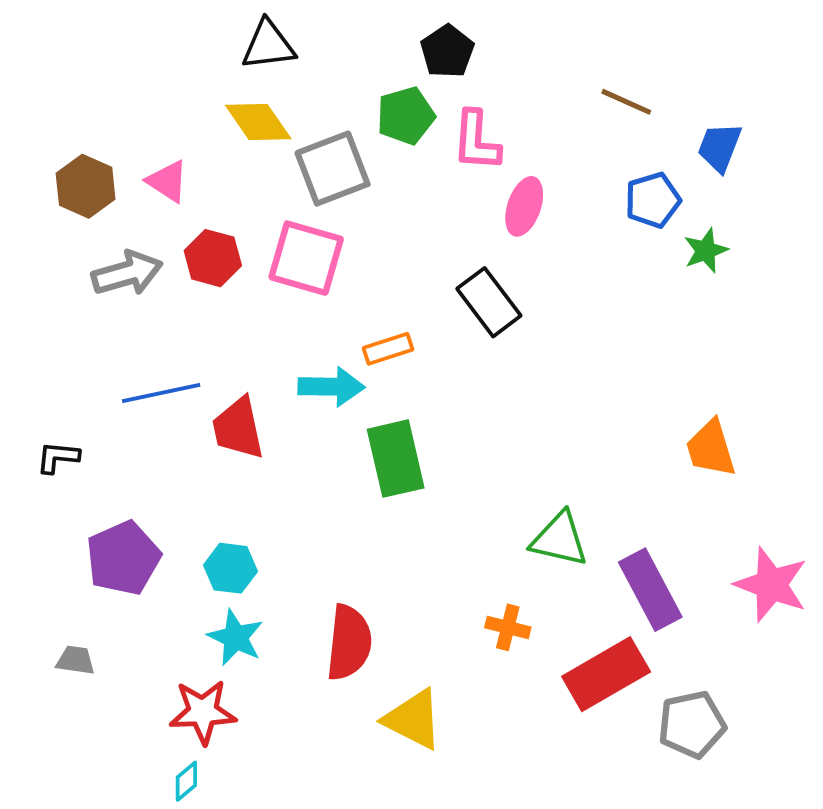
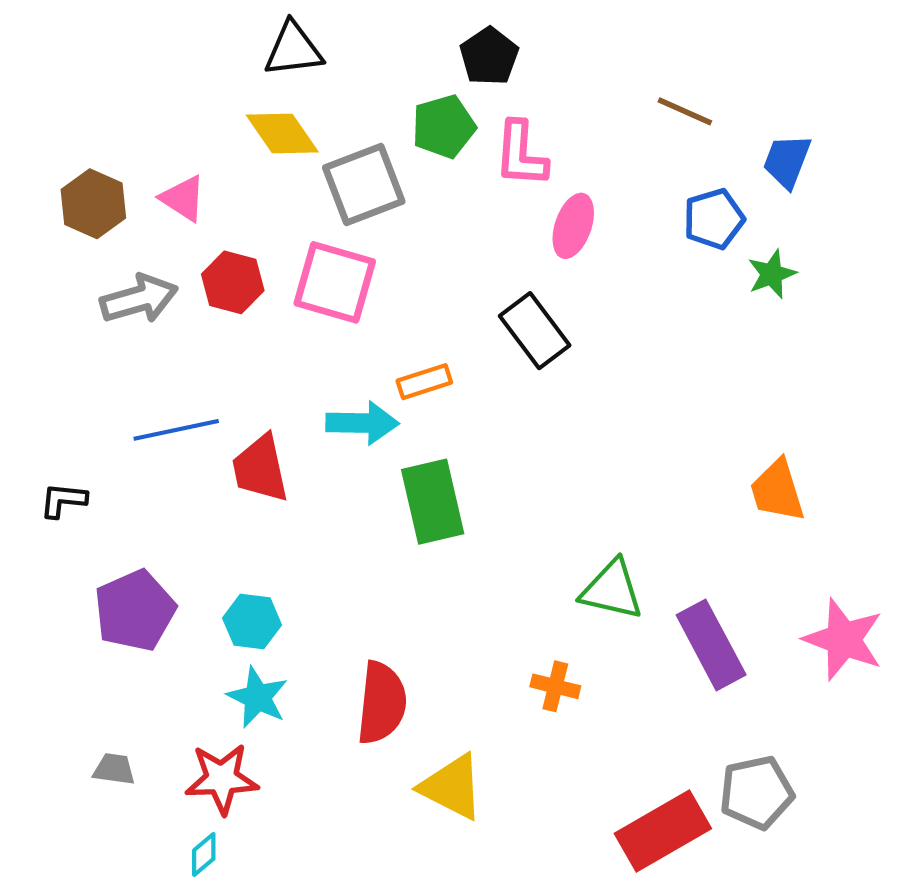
gray trapezoid: (75, 660) -> (114, 769), moved
red rectangle: (606, 674) -> (663, 831), moved

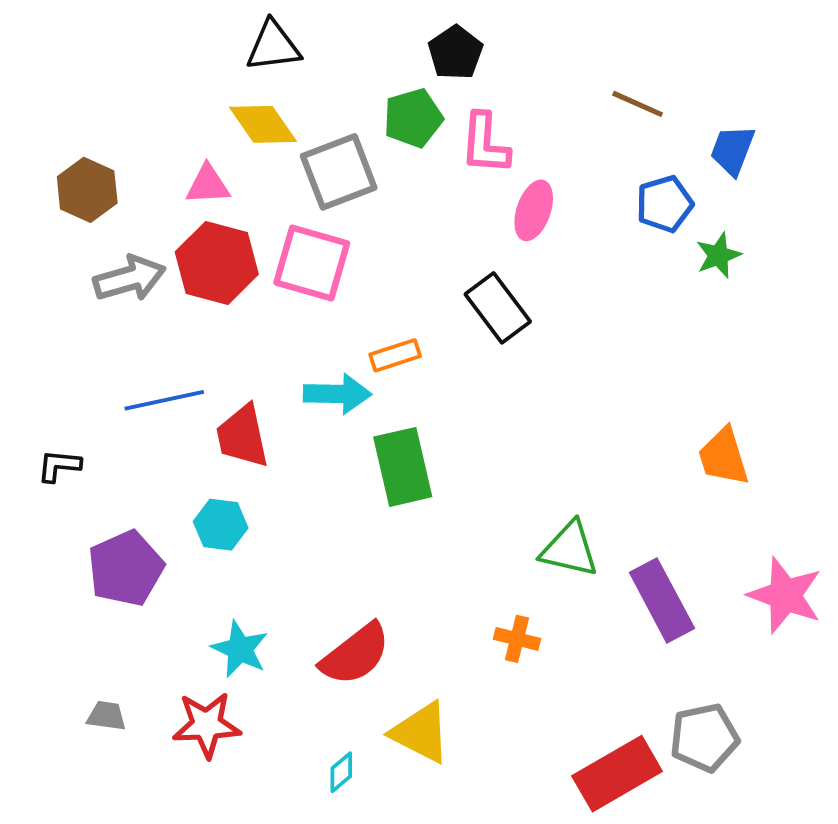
pink triangle: (183, 198) -> (208, 185), moved, turned -36
red hexagon: (233, 282) -> (217, 263), size x1.4
cyan hexagon: (252, 622) -> (221, 525), moved
red semicircle: (382, 703) -> (355, 654), turned 46
cyan diamond: (204, 854) -> (341, 772), moved

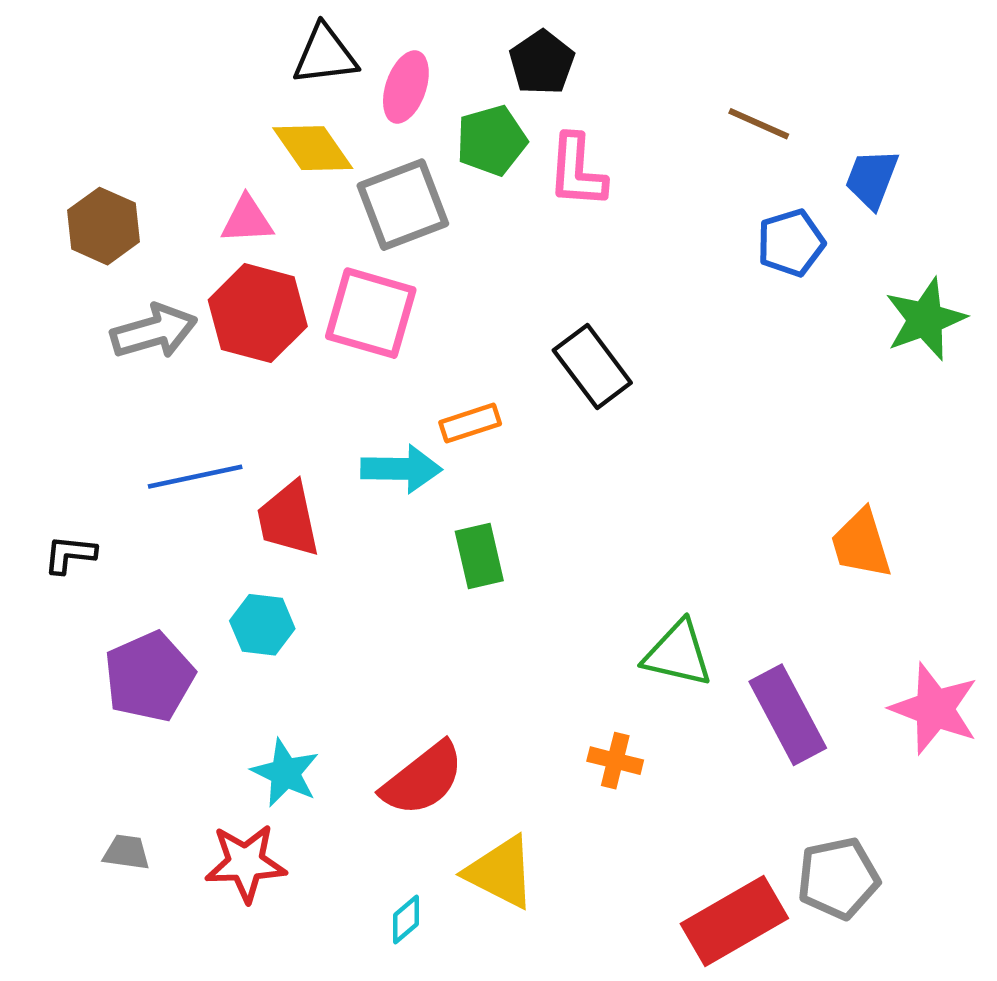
pink ellipse: (534, 210) -> (406, 87), moved
green star: (718, 255) -> (925, 319), moved, size x1.5
green rectangle: (403, 467) -> (479, 556), size x0.7

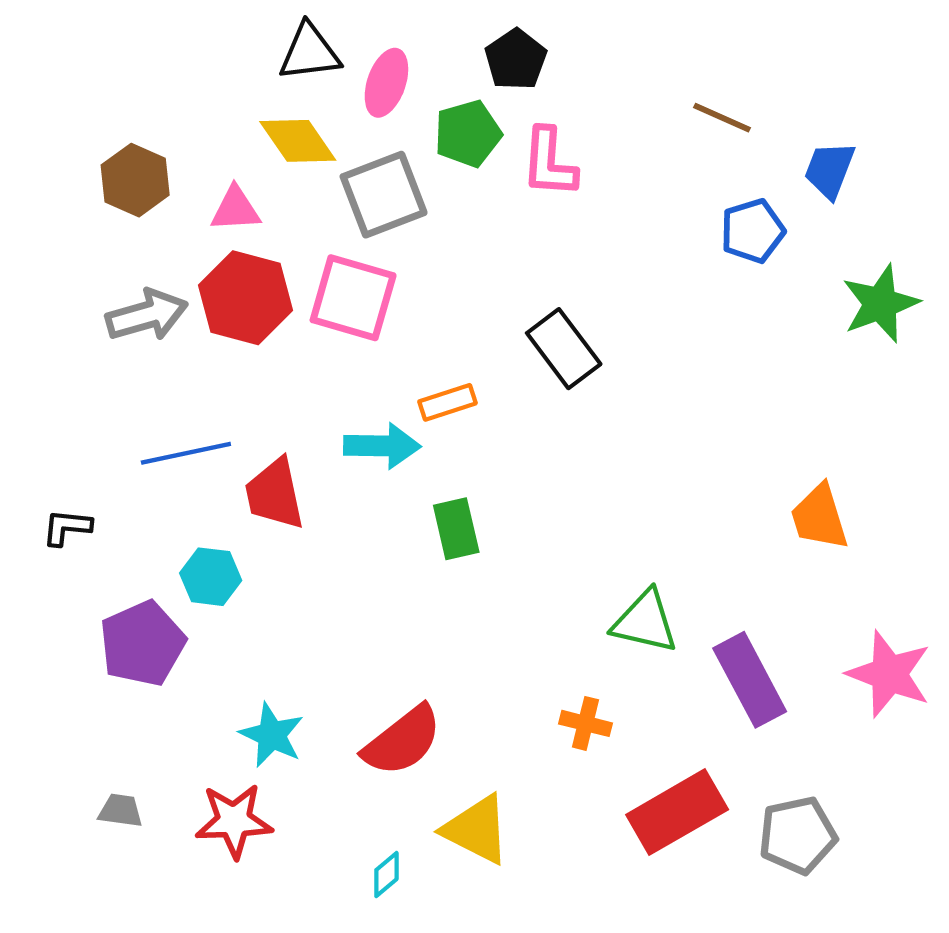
brown hexagon: (103, 226) -> (135, 180), moved
cyan hexagon: (262, 625) -> (211, 577), moved
red rectangle: (734, 921) -> (677, 812), moved

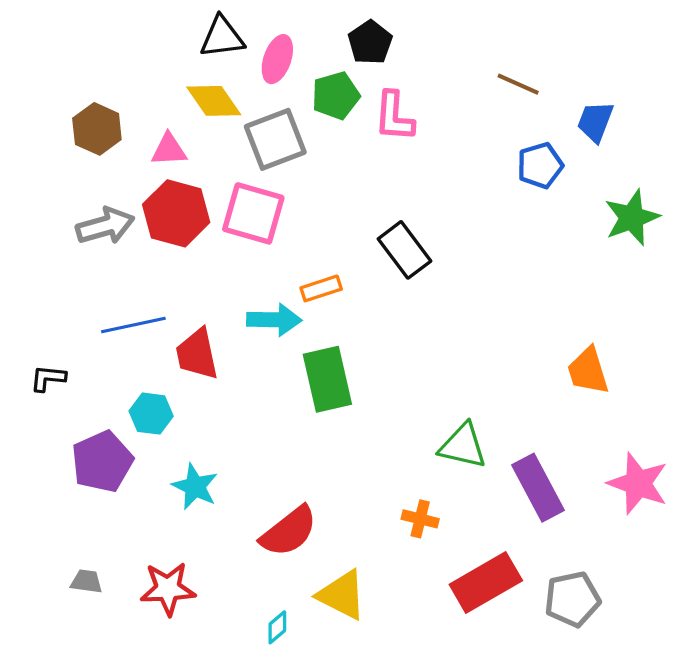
green rectangle: (456, 529) -> (327, 379), size x1.5
cyan star: (272, 735) -> (195, 487), moved

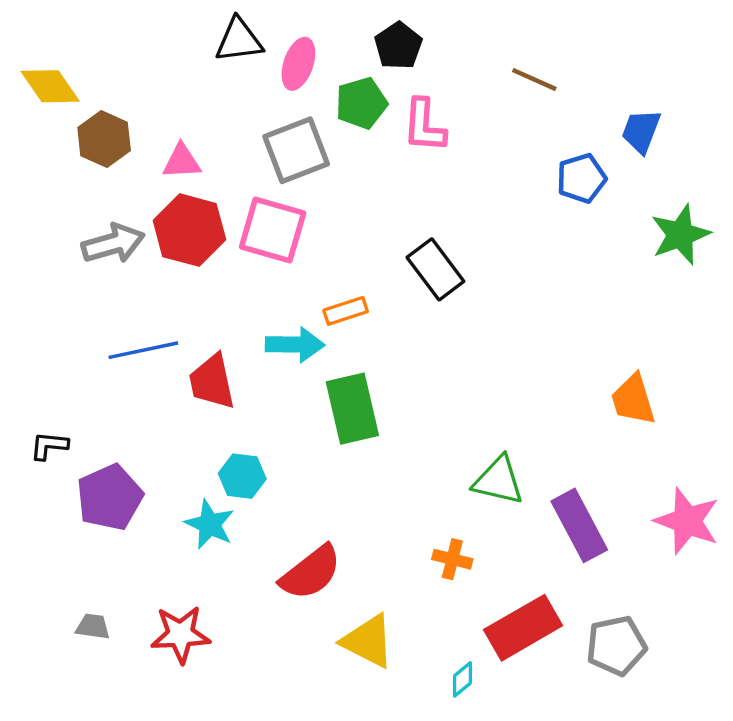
brown line: (518, 84) -> (534, 80), moved
yellow diamond: (214, 101) -> (50, 86), moved
black L-shape: (48, 378) -> (49, 446), moved
cyan hexagon: (151, 414) -> (242, 476), moved
cyan diamond: (277, 627) -> (462, 679), moved

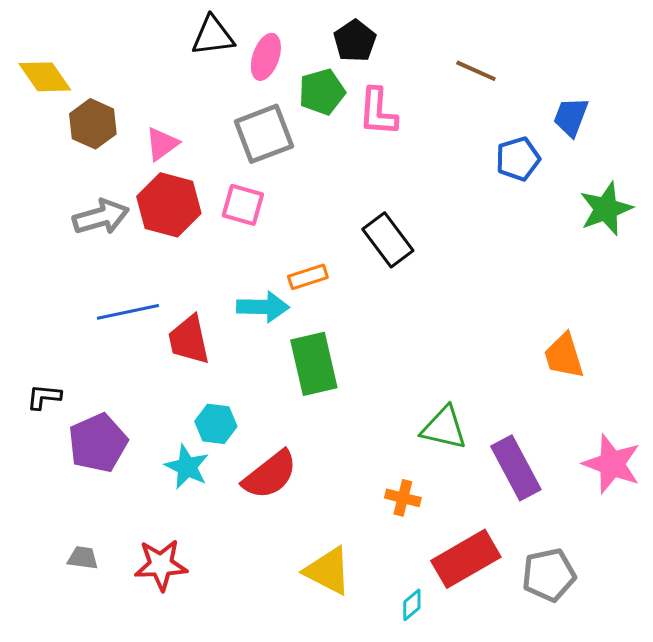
pink triangle: (182, 162) -> (162, 144), turned -33
pink square: (273, 230) -> (243, 205), size x0.7
red semicircle: (311, 573) -> (270, 475), moved

